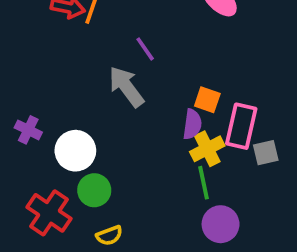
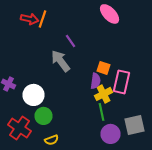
gray square: (266, 153) -> (134, 125), moved, size x1.5

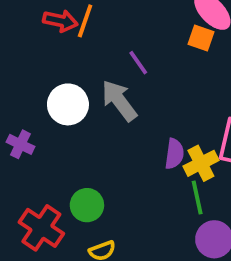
orange square: (104, 68) -> (201, 38), moved
purple semicircle: (96, 81) -> (174, 154), moved
white circle: (34, 95) -> (68, 104), moved

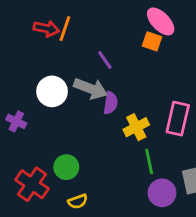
gray arrow: (119, 101) -> (91, 89), turned 148
purple semicircle: (174, 154) -> (111, 103), moved
yellow cross: (201, 163) -> (136, 127), moved

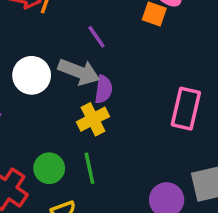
yellow cross: (136, 127) -> (93, 119), moved
green line: (149, 161) -> (89, 168), moved

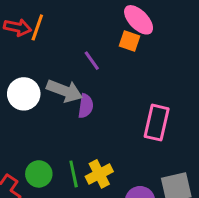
purple line: (96, 37) -> (92, 61), moved
yellow cross: (93, 119) -> (99, 174), moved

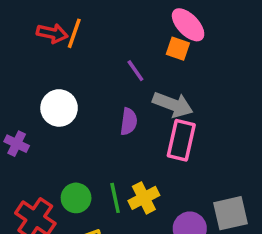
gray arrow: (65, 91) -> (173, 105), moved
pink rectangle: (157, 123) -> (181, 140), moved

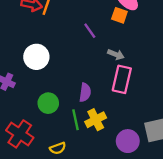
gray arrow: (173, 105) -> (116, 54), size x0.6
purple semicircle: (129, 122) -> (85, 92), moved
green circle: (76, 198) -> (48, 103), moved

